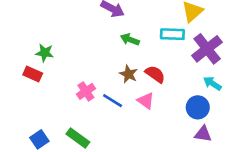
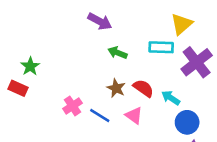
green star: (45, 53) -> (30, 66), turned 30
cyan arrow: (212, 83) -> (171, 98), moved

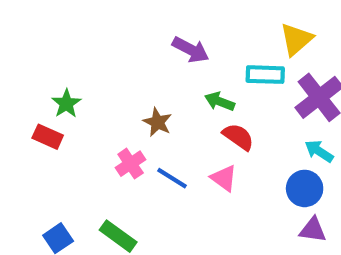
purple arrow: (100, 21) -> (191, 50), moved
green arrow: (117, 53) -> (220, 101), moved
brown star: (116, 88) -> (157, 122), moved
cyan arrow: (171, 98) -> (319, 151), moved

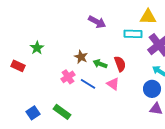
yellow triangle: (296, 39) -> (148, 17), turned 42
green arrow: (220, 101) -> (100, 64), moved
red rectangle: (48, 137) -> (18, 66), moved
red semicircle: (238, 137) -> (120, 64), turned 35

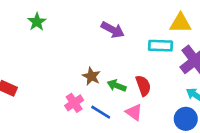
green star: (37, 48) -> (37, 22), moved

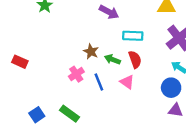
cyan rectangle: (161, 46) -> (133, 36), moved
blue line: (101, 112) -> (99, 82), turned 36

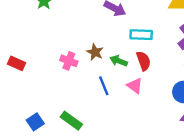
pink cross: (76, 74) -> (69, 61), moved, turned -35

